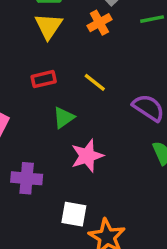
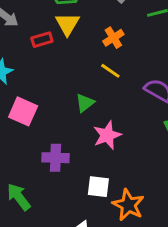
orange cross: (99, 23) -> (113, 38), moved
red rectangle: (44, 79) -> (42, 40), moved

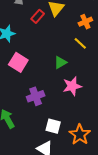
red rectangle: (42, 40) -> (38, 16), turned -40
purple cross: (55, 158) -> (36, 96), turned -30
white square: (98, 187) -> (53, 126), moved

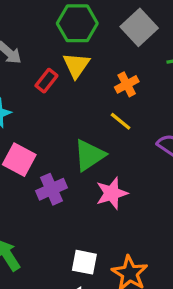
green triangle: (60, 62) -> (89, 155), size x1.5
purple cross: (36, 96) -> (51, 189), moved

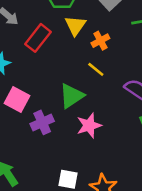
yellow triangle: (76, 65) -> (75, 26), moved
red rectangle: (46, 81) -> (38, 38), size x1.5

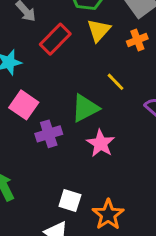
orange cross: (100, 41) -> (137, 40), moved
pink star: (89, 125) -> (101, 143), turned -30

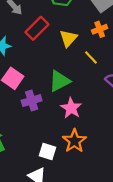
yellow triangle: (99, 30) -> (68, 38), moved
yellow line: (116, 82) -> (91, 57), moved
orange star: (108, 215) -> (74, 141), moved

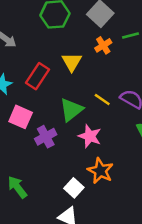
red rectangle: (37, 28) -> (38, 76), moved
yellow line: (91, 57) -> (102, 99), moved
white square: (48, 151) -> (74, 188), turned 36

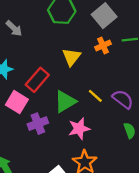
red rectangle: (38, 76) -> (37, 80), moved
pink star: (90, 136) -> (79, 129), turned 30

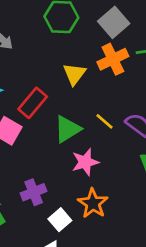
orange cross: (103, 46) -> (113, 59), size x1.5
purple cross: (38, 124) -> (34, 192), moved

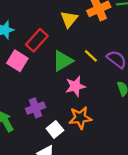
orange star: (93, 203) -> (80, 118), turned 30

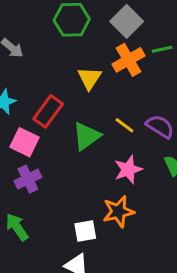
pink star: (75, 86) -> (128, 170), moved
purple cross: (36, 108) -> (28, 179), moved
white square: (55, 129) -> (85, 231), turned 35

